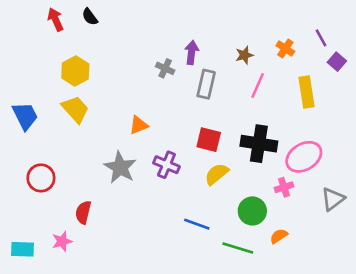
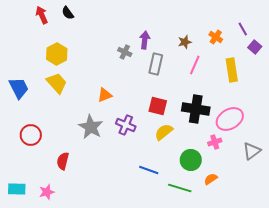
pink star: (62, 241) -> (47, 192), moved

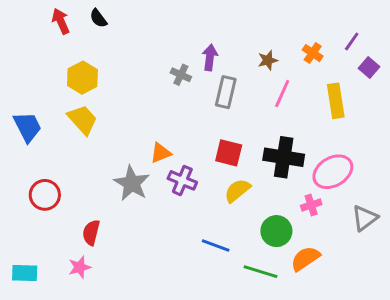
purple line: (243, 29) -> (352, 41), turned 64
orange triangle: (105, 95) -> (161, 153), moved
orange semicircle: (211, 179) -> (305, 259), size x1.5
pink star: (47, 192) -> (80, 267), moved

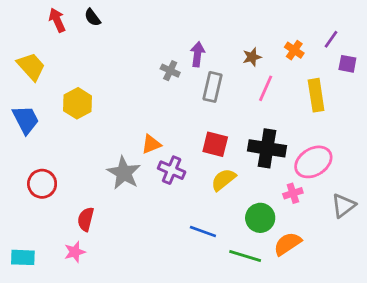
purple square: (369, 67) -> (347, 64), turned -30
yellow hexagon: (82, 78) -> (78, 103), moved
yellow trapezoid: (82, 120) -> (31, 67), moved

